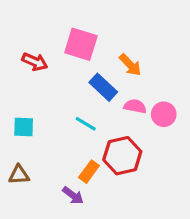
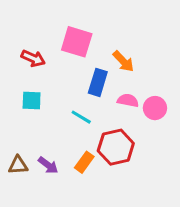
blue rectangle: (103, 87) -> (98, 82), turned 64
cyan square: (24, 127) -> (32, 100), moved
purple arrow: (73, 195) -> (48, 165), moved

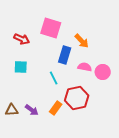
cyan line: (81, 117) -> (54, 78), turned 32

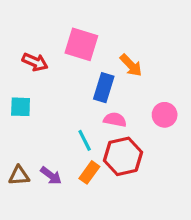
cyan square: (21, 67) -> (21, 107), moved
pink semicircle: (85, 67) -> (115, 120), moved
cyan line: (54, 78) -> (85, 140), moved

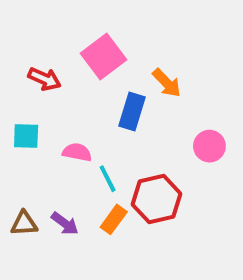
pink square: (81, 44) -> (104, 56), turned 36
pink semicircle: (115, 120) -> (77, 152), moved

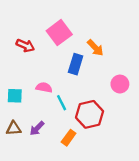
cyan square: (26, 136) -> (15, 96), moved
orange rectangle: (114, 219) -> (69, 138), moved
purple arrow: (65, 224) -> (37, 128), turned 98

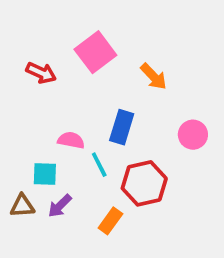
blue rectangle: (76, 64) -> (122, 127), moved
cyan square: (15, 96) -> (45, 174), moved

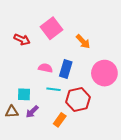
pink circle: (193, 135) -> (104, 73), size x1.6
pink semicircle: (71, 140) -> (45, 68), moved
cyan line: (99, 165) -> (54, 89), turned -56

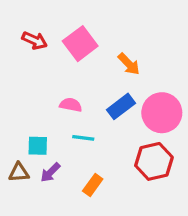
red arrow: (22, 39) -> (35, 40), moved
blue rectangle: (66, 69) -> (121, 106), moved, turned 36
red hexagon: (78, 100) -> (154, 161), moved

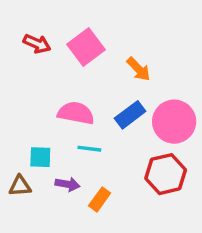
pink semicircle: (71, 105) -> (76, 113), size x1.5
purple arrow: (50, 172) -> (67, 184), moved, turned -125

